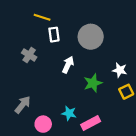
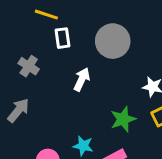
green star: (93, 83) -> (123, 119), moved
gray arrow: (23, 105) -> (18, 110), moved

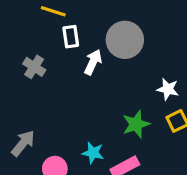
white arrow: (82, 79) -> (93, 62), moved
gray arrow: (18, 110) -> (23, 143), moved

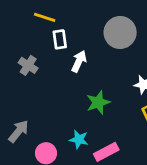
gray circle: (125, 40) -> (120, 33), moved
green star: (136, 124) -> (98, 102), moved

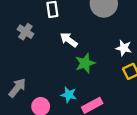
white arrow: (79, 61) -> (69, 40), moved, turned -78

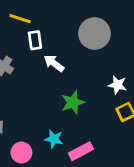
white arrow: (69, 40) -> (54, 63), moved

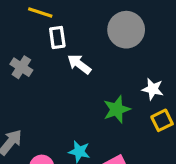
green star: (73, 102) -> (117, 109), moved

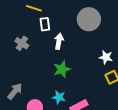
white arrow: (79, 64) -> (59, 41), turned 63
green star: (117, 109) -> (62, 69), moved

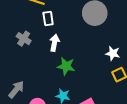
white arrow: (59, 41) -> (54, 43), moved
green star: (62, 69) -> (66, 66), turned 30

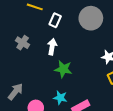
white rectangle: (48, 18) -> (55, 20), moved, turned 32

